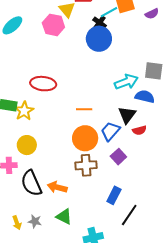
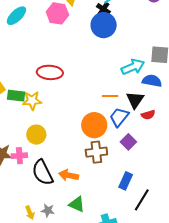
orange line: (84, 109) -> (110, 96), moved
yellow star: (24, 111) -> (32, 101), turned 30

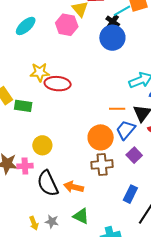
yellow star: (32, 101) -> (40, 72), moved

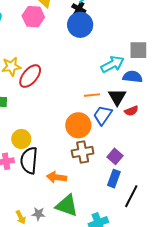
red ellipse: (58, 84) -> (30, 76), turned -50
purple square: (134, 155) -> (115, 156), moved
black semicircle: (48, 183) -> (29, 160), moved, turned 36
green triangle: (81, 216) -> (67, 205), size x1.4

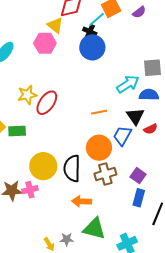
orange line: (92, 95) -> (99, 112), moved
yellow circle: (21, 139) -> (43, 166), size x1.4
black semicircle: (29, 160) -> (72, 168), moved

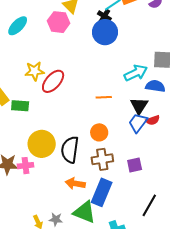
blue trapezoid: (122, 136) -> (138, 123), moved
orange circle: (99, 148) -> (99, 132), size x0.7
purple square: (138, 176) -> (135, 165), turned 35
blue rectangle: (139, 198) -> (102, 192), moved, size x1.5

